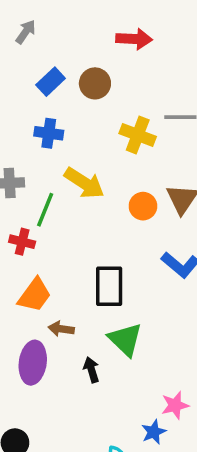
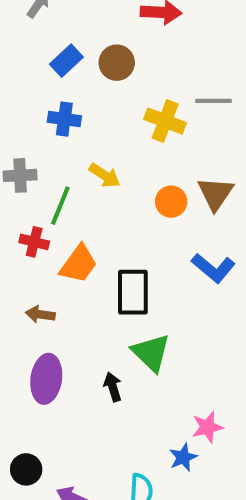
yellow arrow: (84, 183) -> (105, 175), size x0.7
orange trapezoid: (35, 295) -> (78, 264), moved
brown arrow: (61, 329) -> (40, 314), moved

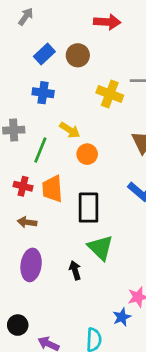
orange circle: (171, 202) -> (87, 154), moved
red cross: (34, 242) -> (23, 186), moved
orange trapezoid: (78, 264) -> (52, 189), turned 140

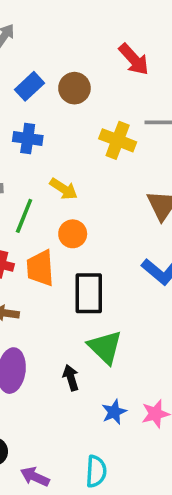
red arrow: (107, 22) -> (134, 59), moved, turned 45
orange circle: (87, 154) -> (73, 234), moved
blue star: (122, 317) -> (114, 412), moved

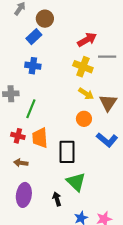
red arrow: (134, 59) -> (87, 40), moved, turned -78
brown circle: (74, 88) -> (45, 19), moved
yellow arrow: (64, 189) -> (86, 94), moved
orange circle: (73, 234) -> (84, 119), moved

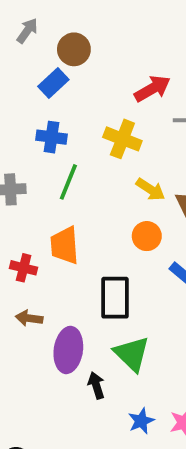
yellow cross: (83, 67) -> (122, 139), moved
green line: (31, 109) -> (68, 182), moved
orange trapezoid: (40, 138) -> (65, 245), moved
purple ellipse: (24, 195) -> (68, 350), moved

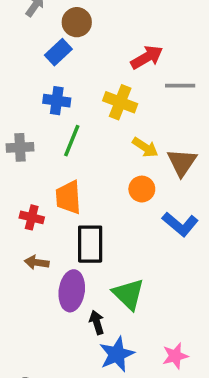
black rectangle: (115, 298) -> (90, 244), moved
blue star: (141, 421) -> (117, 354), moved, size x1.5

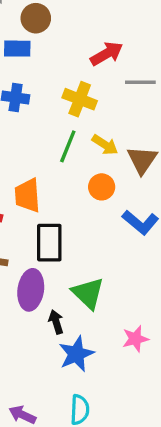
blue rectangle: (58, 52) -> (17, 49), turned 44
green line: (72, 141) -> (68, 146), moved
pink star: (175, 356) -> (135, 339), moved

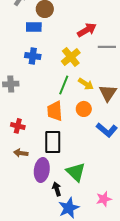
yellow cross: (80, 99) -> (71, 57), turned 30
orange trapezoid: (27, 195) -> (55, 111), moved

